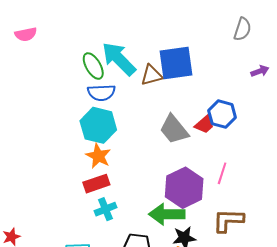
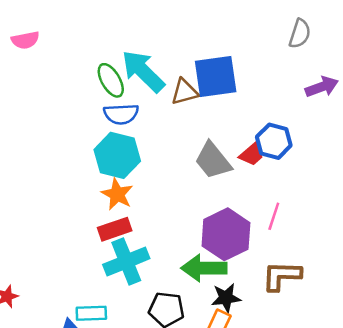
purple arrow: (260, 71) -> (322, 87), size x1.4
cyan cross: (105, 209) -> (126, 262), size x1.6

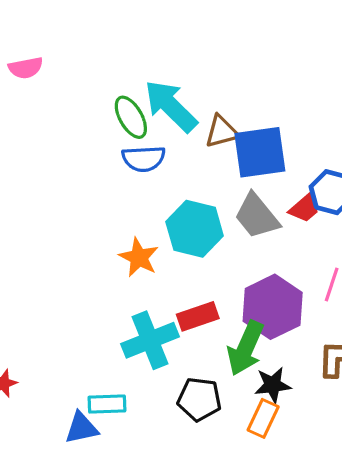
blue square: (216, 76) -> (260, 152), moved
cyan hexagon: (117, 155) -> (195, 229), moved
red rectangle: (115, 229) -> (198, 316), moved
green arrow: (204, 268) -> (246, 348), turned -66

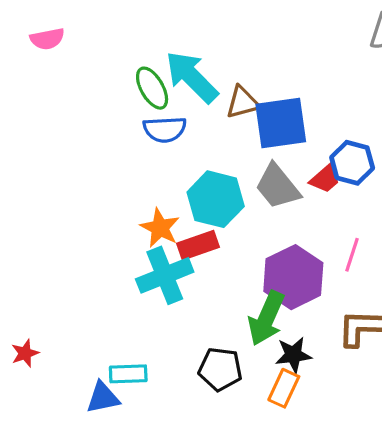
red rectangle: (198, 316) -> (198, 245), moved
cyan cross: (150, 340) -> (165, 275), moved

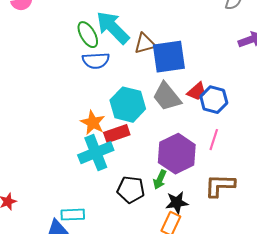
blue hexagon: (352, 163) -> (214, 100), moved
green arrow: (266, 318) -> (160, 180), size x0.6
black pentagon: (220, 369) -> (131, 190), moved

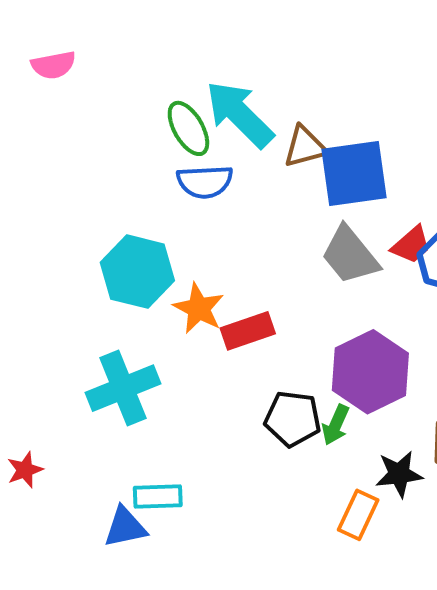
cyan hexagon: (128, 105) -> (137, 272), moved
cyan cross: (96, 153) -> (123, 388), moved
black pentagon: (131, 190) -> (293, 419), moved
black star: (177, 203) -> (399, 474), moved

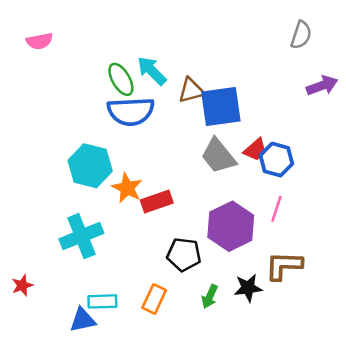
cyan arrow: (240, 114) -> (152, 71), size x0.7
blue semicircle: (205, 182) -> (131, 111), size x1.4
green arrow: (336, 425) -> (210, 297), moved
orange rectangle: (358, 515) -> (154, 299), moved

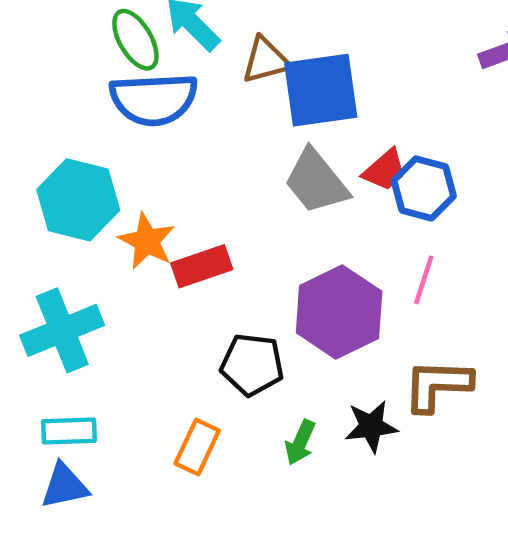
cyan rectangle: (102, 301) -> (69, 431), moved

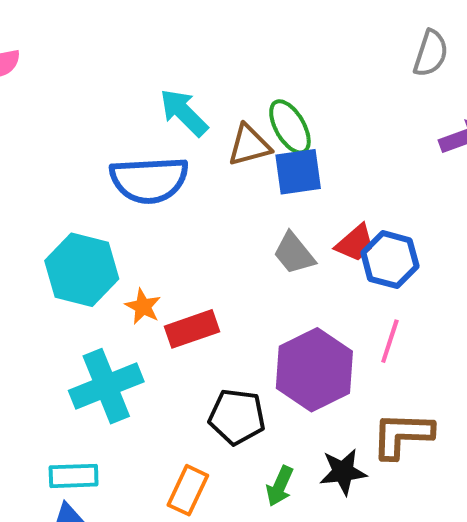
green ellipse: (135, 40) -> (290, 127), moved
blue square: (321, 90) -> (298, 172), size x0.7
gray trapezoid: (316, 182) -> (294, 253), size x0.7
orange star: (147, 241) -> (143, 306), size x0.7
cyan cross: (62, 330) -> (106, 386), moved

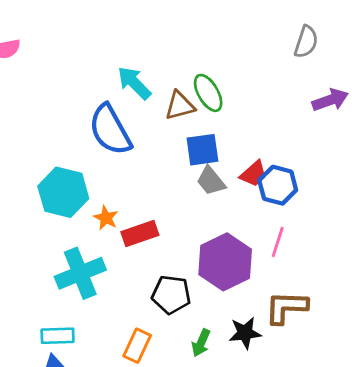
blue square: (298, 172) -> (202, 150), moved
blue semicircle: (149, 180) -> (110, 130), turned 64

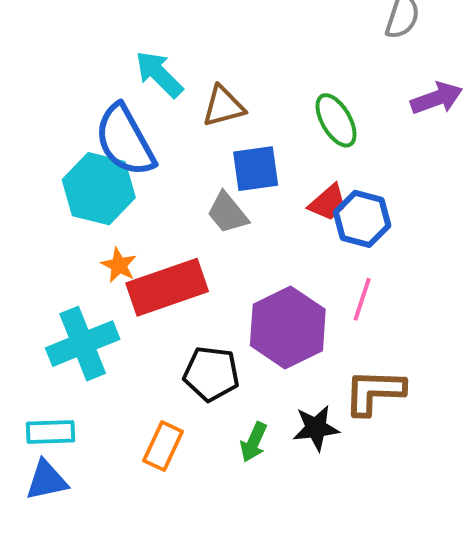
green ellipse: (208, 93) -> (336, 120), moved
gray trapezoid: (211, 181) -> (227, 213), moved
cyan hexagon: (63, 192) -> (99, 189), moved
red rectangle: (140, 233) -> (167, 287), size x1.5

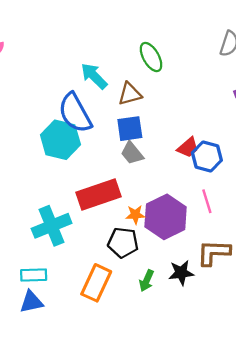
green ellipse: (336, 120) -> (151, 57), moved
blue square: (256, 169) -> (130, 129), moved
orange star: (119, 265) -> (135, 215), moved, turned -30
pink line: (362, 299) -> (207, 201), turned -35
orange rectangle: (163, 446) -> (96, 283), size x1.4

